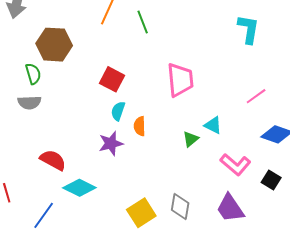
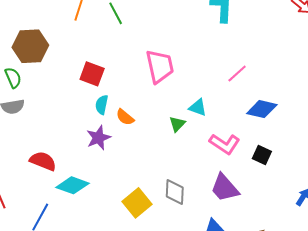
orange semicircle: (140, 126) -> (125, 117), turned -42

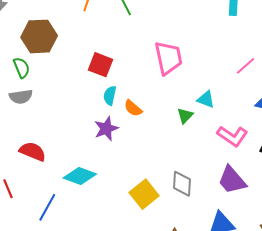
red semicircle: (43, 161) -> (33, 152), moved

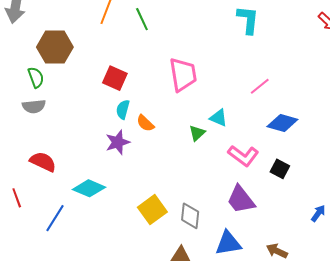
gray diamond: (182, 184) -> (190, 216), moved

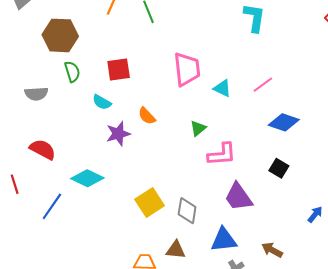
green semicircle: (36, 77) -> (72, 72), moved
red square: (115, 78) -> (119, 69), turned -35
cyan semicircle: (123, 109) -> (102, 102), moved, turned -78
cyan triangle: (219, 118) -> (222, 88), moved
pink L-shape: (243, 156) -> (222, 154), moved, turned -44

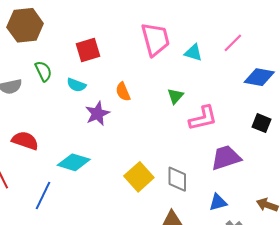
green semicircle: (72, 72) -> (43, 71), moved
orange semicircle: (147, 116) -> (123, 92), turned 30
purple trapezoid: (238, 197) -> (226, 158), turned 116
blue triangle: (224, 240) -> (218, 202), size x0.7

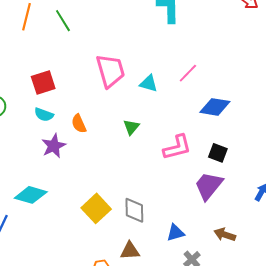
cyan semicircle: (76, 85) -> (44, 115), moved
pink L-shape: (203, 118) -> (177, 147), moved
purple trapezoid: (226, 158) -> (209, 186), moved, turned -32

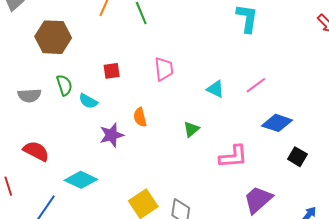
pink trapezoid: (110, 71) -> (164, 69), moved, size x0.7
red square: (43, 83) -> (112, 71), size x0.7
cyan semicircle: (44, 115) -> (88, 101), moved
black square: (218, 153) -> (297, 157), moved

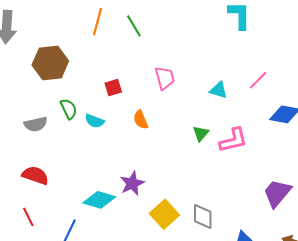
orange semicircle: (140, 117) -> (141, 120), moved
purple star: (112, 135) -> (132, 183), moved
red semicircle: (36, 151) -> (35, 175), moved
pink L-shape: (233, 157) -> (233, 140), moved

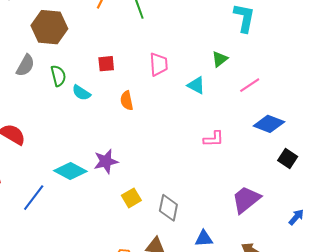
cyan triangle: (219, 90) -> (196, 85), moved
gray semicircle: (36, 124) -> (25, 65), moved, turned -60
green triangle: (201, 133) -> (220, 59), moved
pink L-shape: (233, 140) -> (214, 139), size x0.7
yellow square: (164, 214) -> (131, 198), size x0.7

